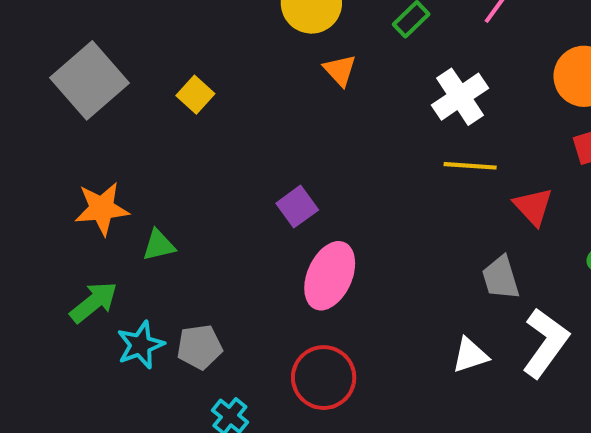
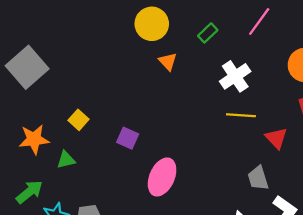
yellow square: (195, 95) -> (79, 120), moved
purple square: (297, 207) -> (128, 138), moved, turned -30

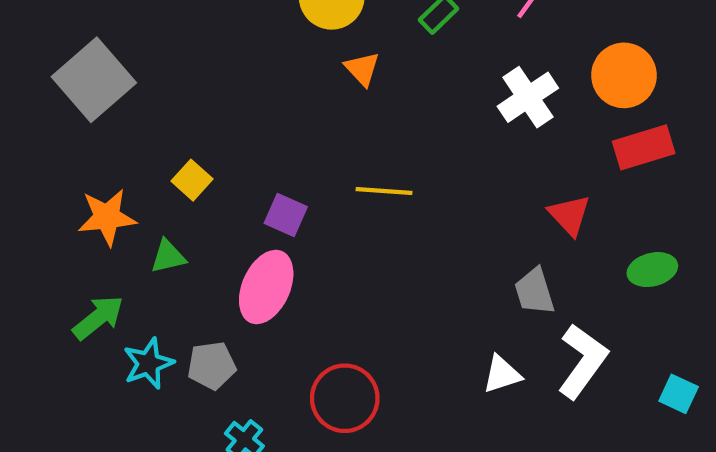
white cross: (235, 76) -> (528, 97), moved
yellow line: (241, 115) -> (384, 191), moved
pink ellipse: (162, 177) -> (266, 287), moved

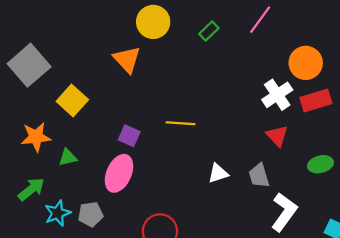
orange triangle: (362, 69) -> (127, 59), moved, size x1.5
white cross: (528, 97) -> (277, 95), moved
yellow square: (192, 180) -> (72, 100), moved, size x1.5
white triangle: (502, 374) -> (218, 173), moved

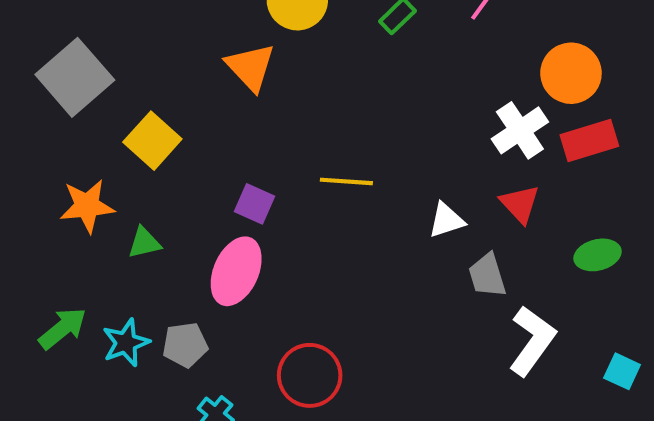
white triangle: (218, 173) -> (446, 220), moved
green arrow: (31, 189) -> (63, 328), moved

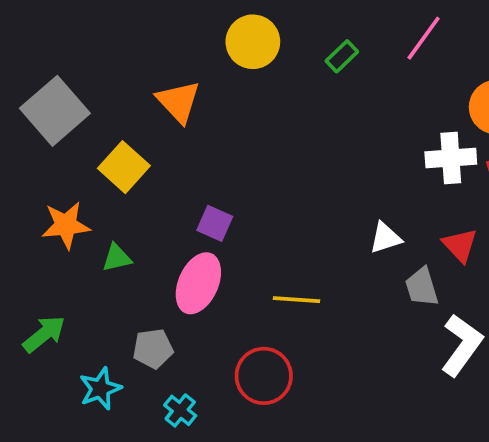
orange triangle: (250, 67) -> (178, 102), moved
white cross: (520, 130) -> (451, 158), turned 30
yellow line: (346, 181) -> (296, 300), moved
red triangle: (520, 204) -> (460, 245), moved
cyan star: (126, 343) -> (100, 389), moved

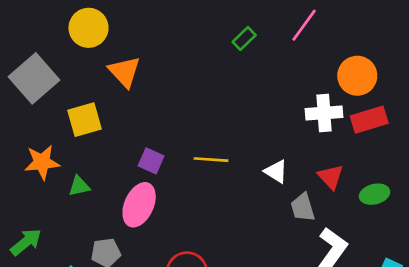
yellow circle: (253, 42) -> (89, 28), moved
yellow square: (124, 167) -> (85, 120), turned 32
white triangle: (385, 238) -> (276, 172), turned 50
yellow line: (296, 300) -> (211, 160), moved

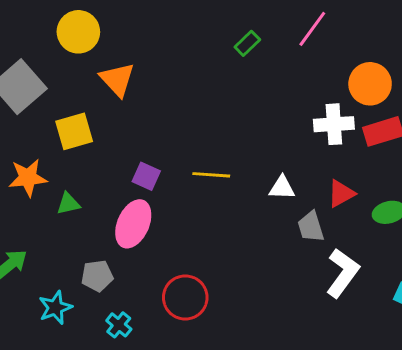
white triangle: (276, 172) -> (282, 188), turned -30
red triangle: (331, 177) -> (341, 194), turned 44

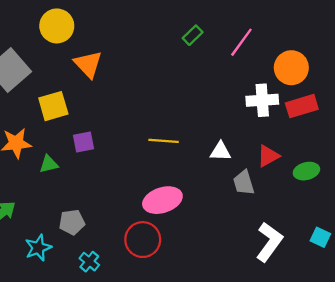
pink line: (312, 29) -> (241, 42), moved
purple square: (146, 176) -> (83, 142), moved, turned -35
pink ellipse: (133, 224) -> (162, 200), moved, turned 48
white L-shape: (343, 273) -> (269, 242), moved

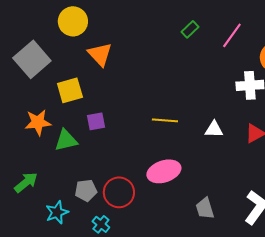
green triangle: (49, 164) -> (66, 140), size x1.4
gray trapezoid: (244, 183) -> (205, 208), moved
red circle: (143, 240) -> (119, 192), moved

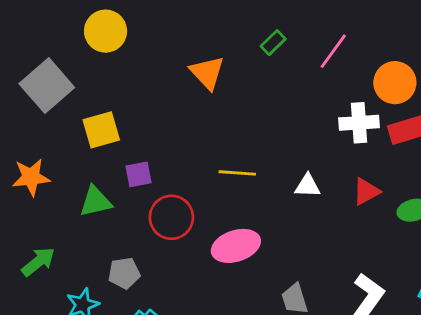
orange triangle: (100, 54) -> (207, 73), moved
orange star: (38, 122) -> (31, 177), moved
red circle: (119, 192) -> (171, 217), moved

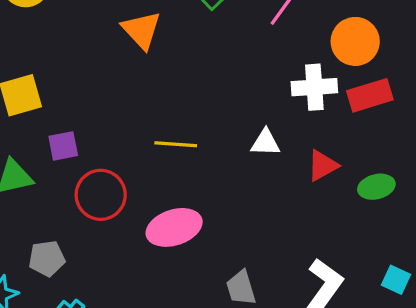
white triangle: (307, 186) -> (265, 143), moved

